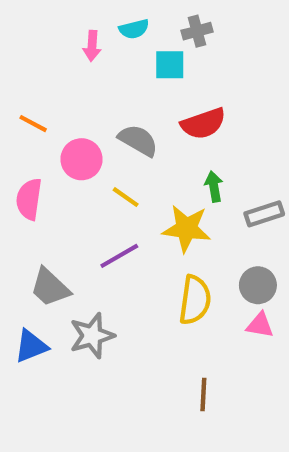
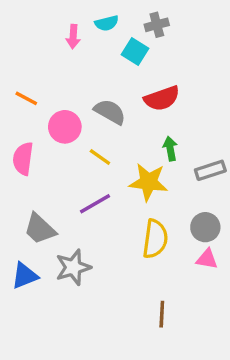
cyan square: (170, 65) -> (135, 52), turned 32

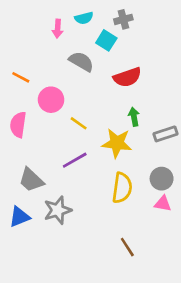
gray semicircle: (110, 112) -> (81, 62), moved
brown line: (162, 314) -> (127, 247), turned -36

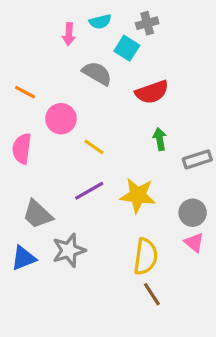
yellow star: (117, 143) -> (138, 195), moved
yellow semicircle: (122, 188) -> (146, 257), moved
pink triangle: (163, 204) -> (194, 242), turned 30

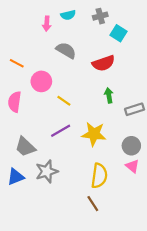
cyan square: (127, 48) -> (119, 33), moved
brown line: (152, 294) -> (93, 204), moved

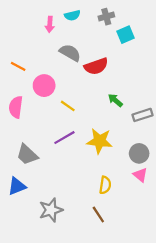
cyan square: (119, 33) -> (126, 35), turned 35
red semicircle: (104, 63) -> (96, 66), moved
green arrow: (109, 95) -> (115, 100), turned -40
gray star: (47, 171) -> (51, 210), moved
yellow semicircle: (99, 176) -> (105, 185), size x0.7

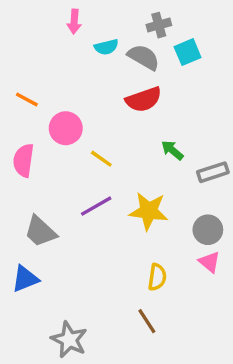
cyan semicircle: (72, 15) -> (106, 47), moved
pink arrow: (50, 24) -> (74, 22), moved
gray semicircle: (70, 53) -> (144, 57), moved
gray star: (51, 210) -> (69, 340), moved, turned -30

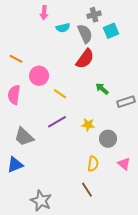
gray semicircle: (144, 57) -> (85, 34), turned 36
red semicircle: (144, 99) -> (85, 59), turned -35
yellow star: (149, 211) -> (88, 125), size x0.6
gray circle: (208, 230) -> (108, 139), moved
pink triangle: (210, 262) -> (124, 164), moved

